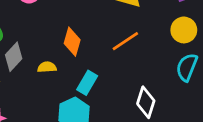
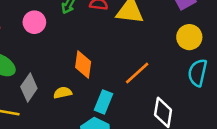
orange line: (125, 41) -> (137, 73), moved

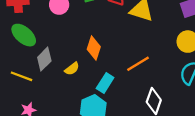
yellow semicircle: (63, 93) -> (72, 69), turned 144

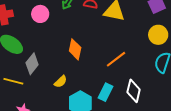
yellow semicircle: (72, 69) -> (61, 82), moved
cyan rectangle: (105, 83) -> (106, 92), moved

